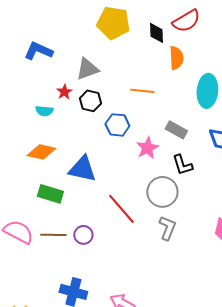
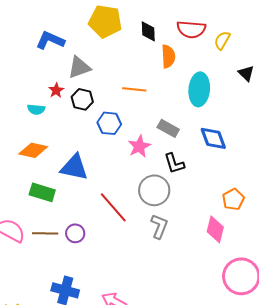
red semicircle: (186, 21) -> (191, 29), moved, turned 36
blue L-shape: (38, 51) -> (50, 40), moved

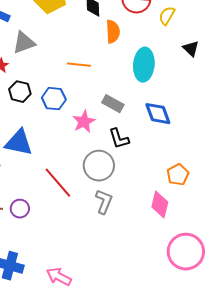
black hexagon: (82, 99) -> (20, 92), moved

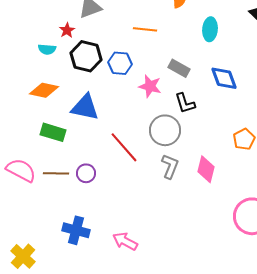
cyan ellipse: (144, 65) -> (210, 29), size x0.7
black hexagon: (20, 92) -> (86, 56), size x1.4
pink star: (84, 122) -> (150, 86), turned -30
pink diamond: (160, 205) -> (206, 169), moved

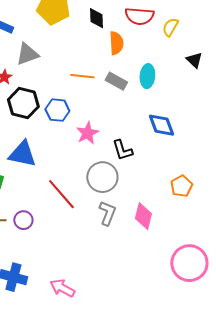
gray rectangle: (179, 68) -> (116, 81), moved
pink star: (150, 86) -> (87, 133), turned 30

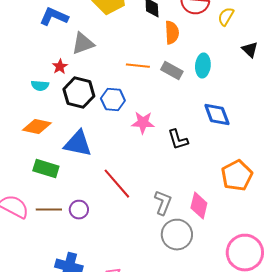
pink star: (87, 133) -> (143, 123), turned 30
gray circle: (102, 177) -> (177, 235), moved
orange pentagon: (181, 186) -> (237, 176), size x1.4

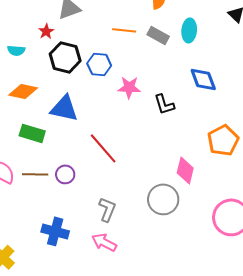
cyan semicircle: (40, 86) -> (16, 50), moved
gray L-shape: (163, 203) -> (107, 209), moved

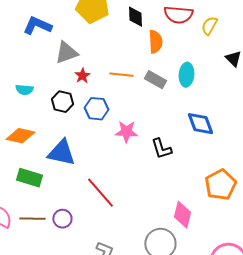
red star: (46, 31) -> (82, 76), moved
cyan semicircle: (16, 50) -> (24, 90), moved
black hexagon: (65, 57) -> (62, 102), size x0.7

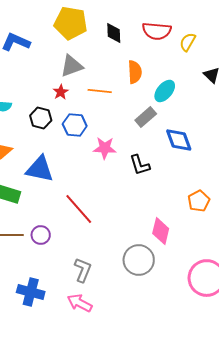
orange semicircle: (155, 42) -> (135, 72), moved
gray triangle: (66, 53) -> (72, 66), moved
cyan ellipse: (186, 75) -> (165, 91), turned 35
gray rectangle: (155, 80) -> (146, 117), moved, turned -70
orange pentagon: (220, 185) -> (199, 201), size x0.7

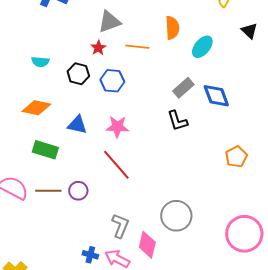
gray rectangle: (146, 117) -> (183, 88), moved
pink star: (105, 148) -> (117, 127), moved
blue triangle: (40, 169) -> (77, 125), size x0.7
pink diamond: (161, 231) -> (147, 245), moved
blue cross: (31, 292) -> (90, 255), moved, size x0.6

